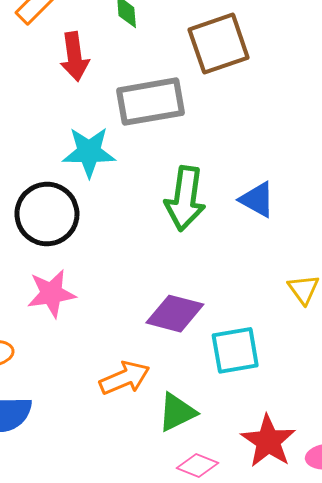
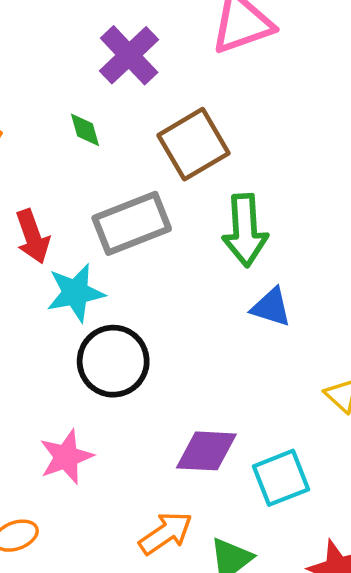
red arrow: (74, 57) -> (33, 236), moved
green arrow: (185, 199) -> (245, 230), moved
black circle: (47, 214) -> (113, 361), moved

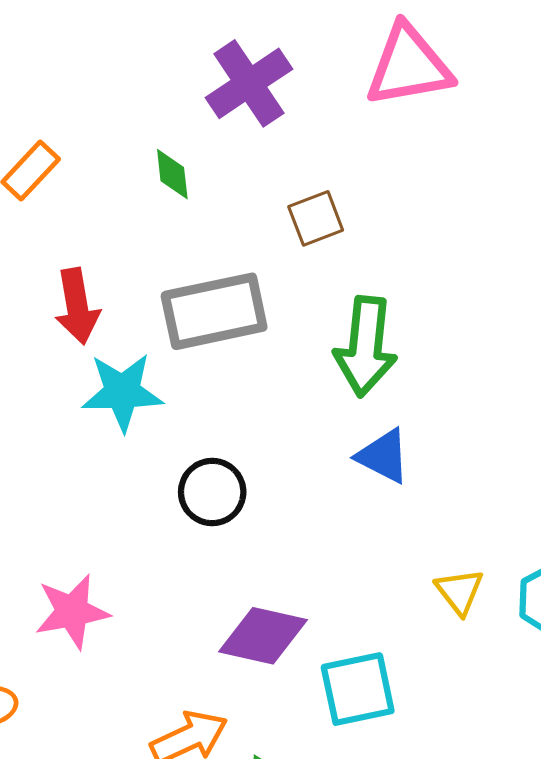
brown square: (194, 144) -> (316, 218), size x0.6
black circle: (113, 361) -> (212, 492), moved, size x0.7

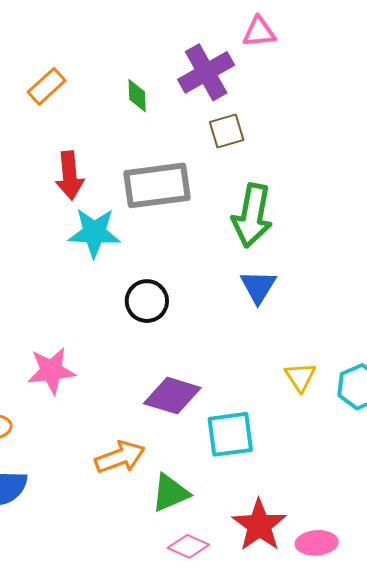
pink triangle: (409, 66) -> (259, 32), moved, size x0.6
purple cross: (249, 83) -> (206, 72), moved
blue triangle: (383, 456) -> (258, 287), turned 30

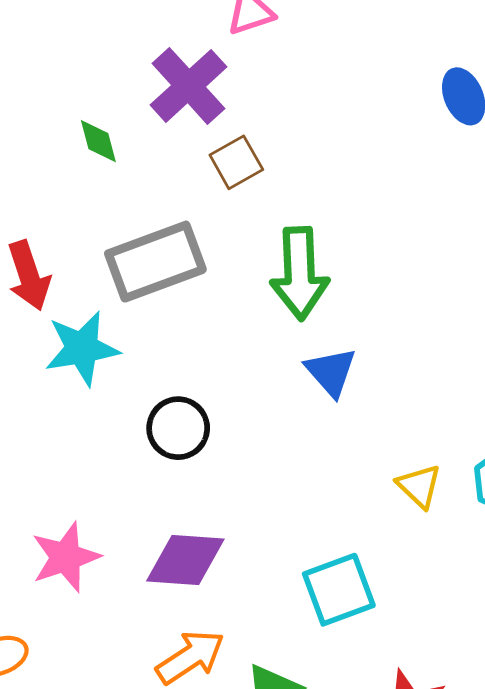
purple diamond: (172, 396) -> (185, 560), moved

